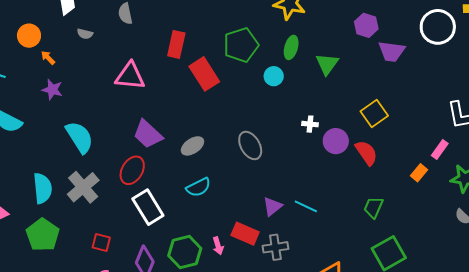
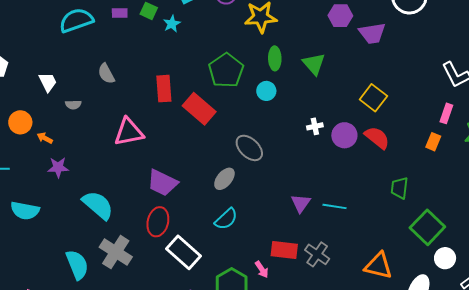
gray ellipse: (250, 145) -> (249, 148), moved
gray ellipse: (192, 146) -> (224, 179), moved
purple triangle: (272, 206) -> (301, 203), moved
gray cross: (275, 247) -> (317, 254), turned -30

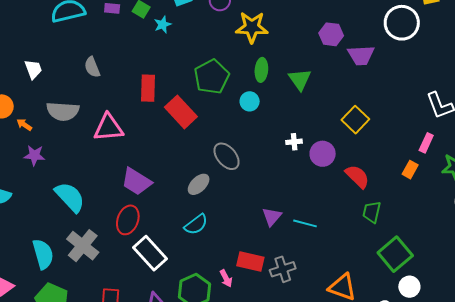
gray semicircle: (73, 105) -> (63, 111), moved, size x2.0
red semicircle: (377, 138) -> (357, 176), moved
gray cross: (317, 254) -> (283, 269), turned 30

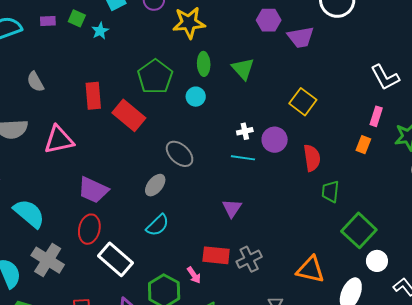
red semicircle: (357, 176) -> (312, 158), turned 44
cyan line: (305, 223) -> (243, 158), moved

